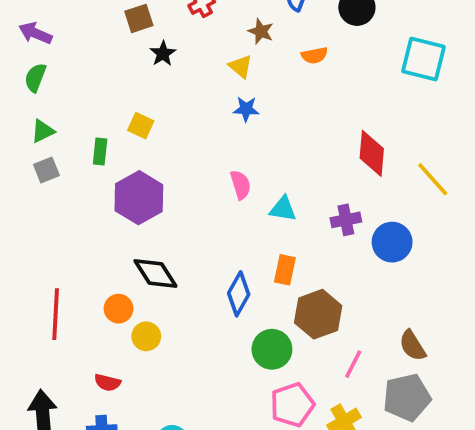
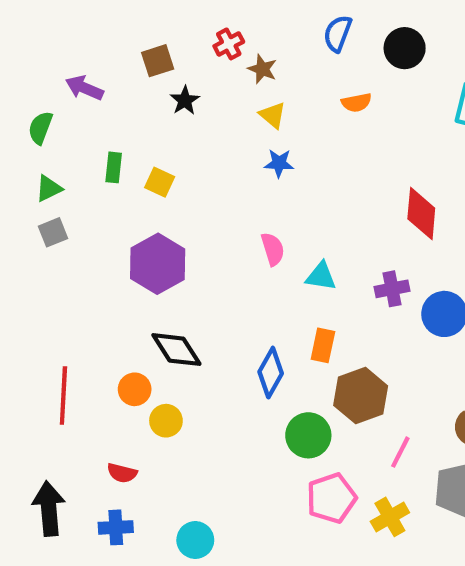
brown star: (261, 31) -> (262, 69), moved
purple arrow: (35, 33) -> (84, 88), moved
green rectangle: (100, 152) -> (114, 167), moved

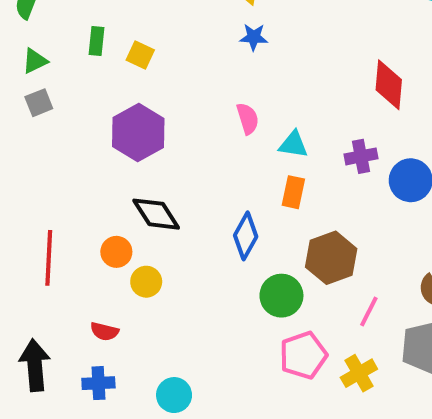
orange rectangle: (323, 345) -> (293, 192), moved

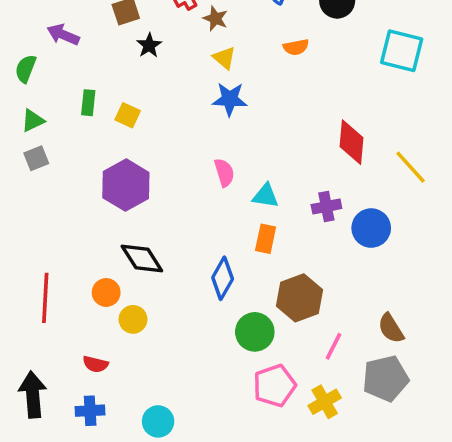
blue star: (254, 37) -> (230, 99), size x1.4

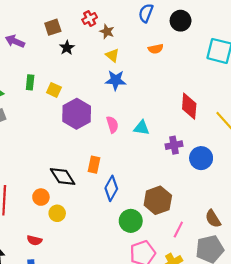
purple hexagon: (126, 185) -> (77, 114), moved
cyan triangle: (266, 196) -> (142, 128), moved
orange rectangle: (266, 239) -> (94, 165), moved

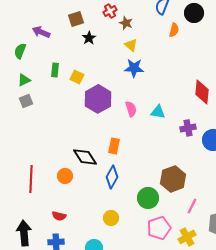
orange semicircle: (156, 49) -> (174, 30), moved, turned -64
blue diamond: (111, 188) -> (112, 177), moved
yellow circle: (57, 213) -> (111, 218), moved

